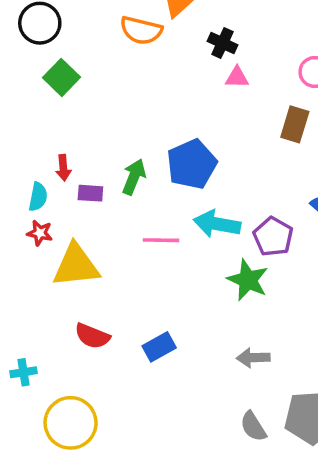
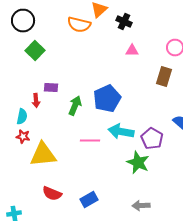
black cross: (222, 43) -> (124, 22), moved
purple rectangle: (90, 193) -> (51, 88), moved

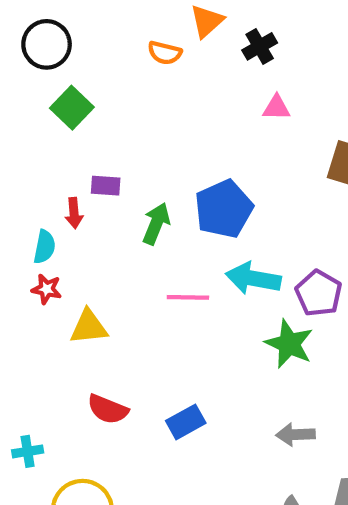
black cross: (124, 22) -> (260, 46), turned 35
orange semicircle: (79, 24) -> (165, 53), size x0.7
yellow triangle: (43, 154) -> (89, 327), size x0.7

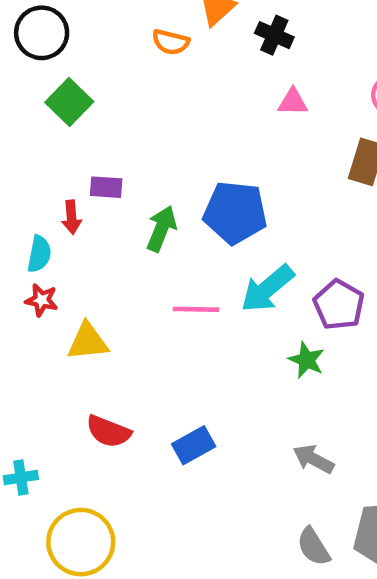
black cross: (260, 46) -> (274, 35), turned -36
blue pentagon: (224, 209) -> (235, 213), turned 30
cyan arrow: (253, 278) -> (267, 289), turned -50
green star: (289, 344) -> (307, 360), size x0.7
gray arrow: (295, 435) -> (313, 459), turned 30

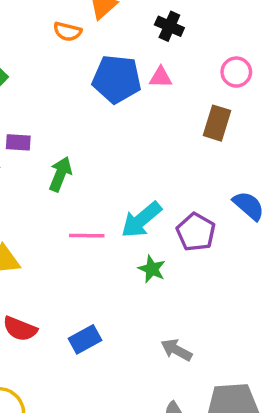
black cross: (274, 35) -> (169, 26), moved
blue pentagon: (235, 213) -> (117, 79), moved
green star: (307, 360) -> (152, 269), moved

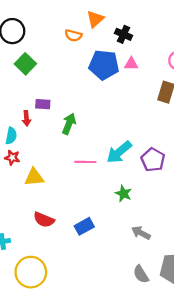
black cross: (169, 26) -> (123, 34), moved
green star: (152, 269) -> (123, 194), moved

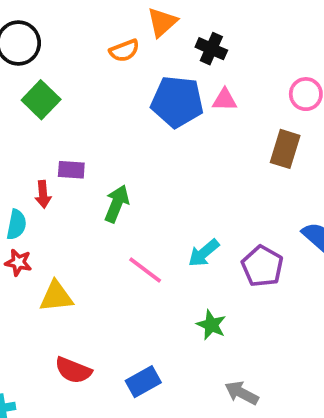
orange semicircle: (73, 35) -> (124, 51), turned -35
cyan arrow: (119, 152) -> (204, 253), size x0.7
pink line: (85, 162) -> (145, 270), turned 36

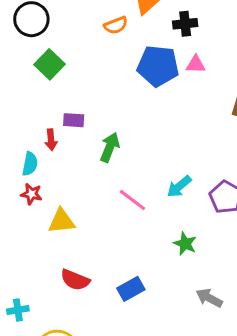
black cross: (211, 49) -> (185, 24), turned -30

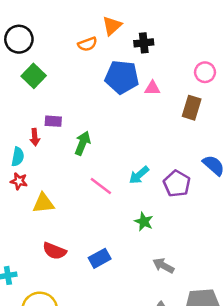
pink triangle: (196, 64) -> (152, 88), moved

